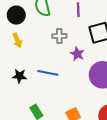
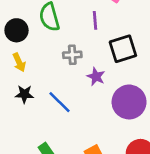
blue line: (48, 73) -> (60, 102), turned 36
black star: (19, 76) -> (24, 94), moved

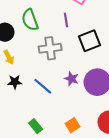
gray cross: (72, 55) -> (50, 48), size x1.5
purple star: (96, 77) -> (72, 79), moved

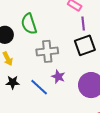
purple line: (66, 20) -> (83, 23), moved
purple star: (72, 79) -> (58, 77), moved

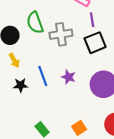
gray cross: (47, 51) -> (61, 34), moved
blue line: (39, 87) -> (43, 76), moved, turned 30

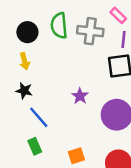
gray cross: (61, 34) -> (90, 31), moved
blue line: (43, 76) -> (39, 117), moved, turned -36

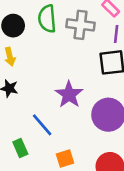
purple star: (80, 96) -> (69, 94), size x1.5
blue line: (39, 117) -> (42, 125), moved

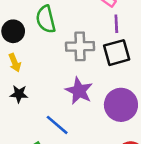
gray cross: (81, 25) -> (80, 46), moved

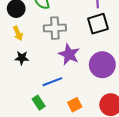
gray cross: (80, 46) -> (55, 28), moved
blue line: (57, 125) -> (52, 82), turned -60

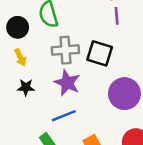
black square: (98, 24) -> (100, 53), moved, turned 35
purple star: (69, 54) -> (67, 83), moved

